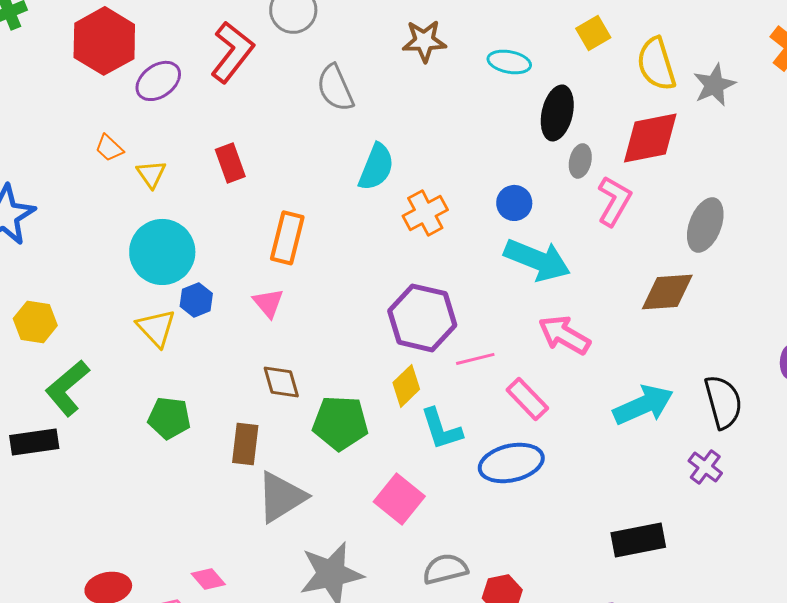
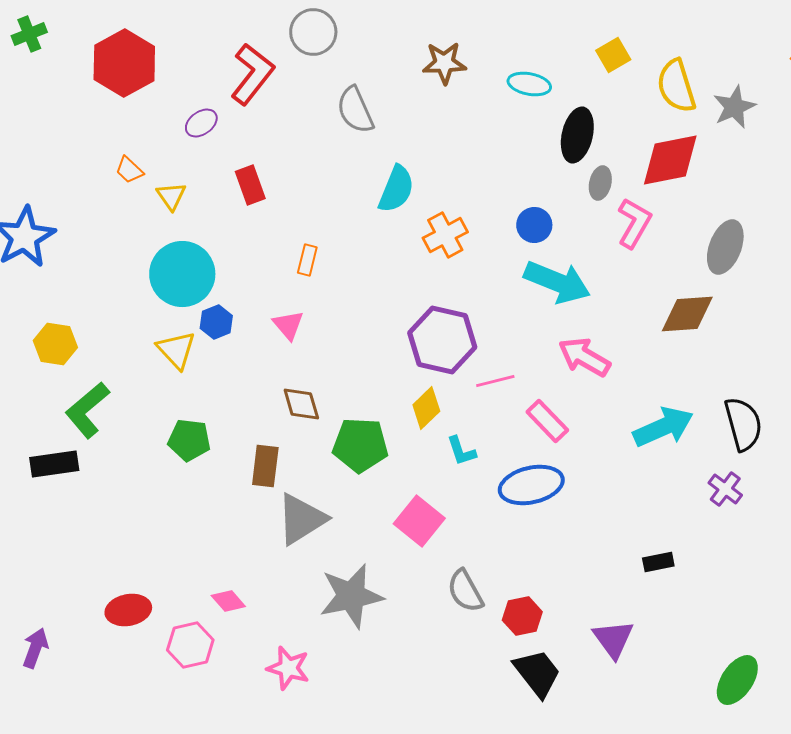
purple ellipse: (158, 81) -> (201, 123), moved, size x0.7
orange rectangle: (287, 238) -> (307, 260), size x0.6
cyan L-shape: (441, 429) -> (461, 451), size x0.7
black rectangle: (638, 540) -> (658, 562), size x0.6
gray semicircle: (445, 569) -> (465, 591), turned -105

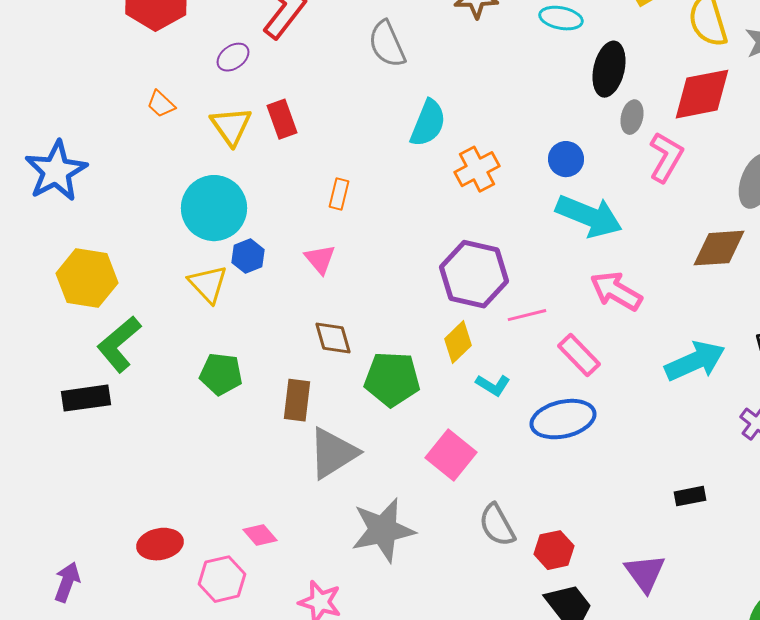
yellow triangle: (171, 196) -> (231, 126), moved, size x1.4
yellow hexagon: (55, 344) -> (87, 278), size x1.4
cyan L-shape: (461, 451) -> (493, 385), turned -40

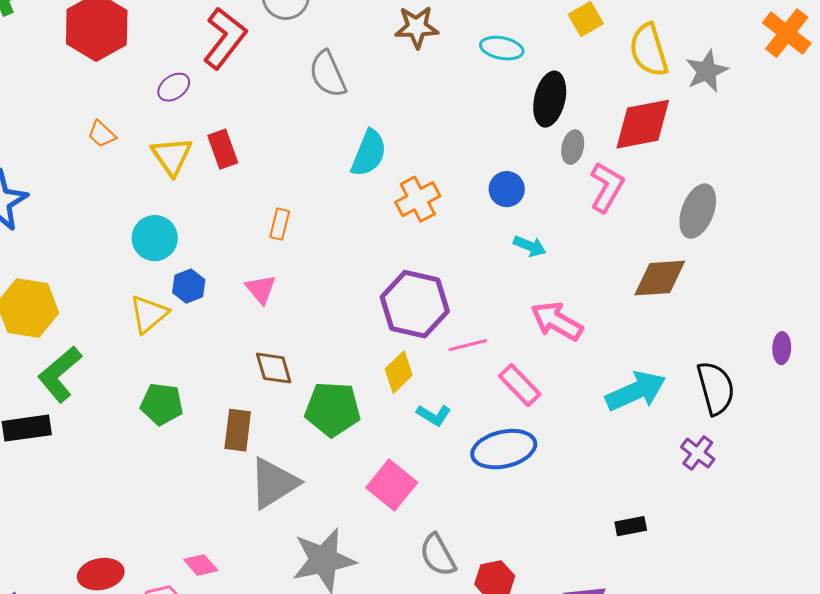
cyan circle: (214, 208) -> (155, 238), size x0.7
cyan arrow: (589, 216) -> (530, 246), size x0.5
yellow triangle: (208, 284) -> (149, 314), turned 33

